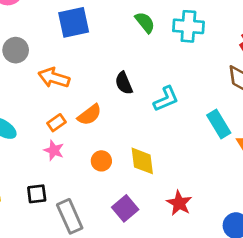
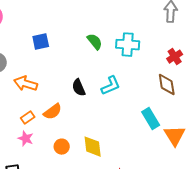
blue square: (74, 22) -> (41, 42), size x0.7
cyan L-shape: (166, 99) -> (111, 86), moved

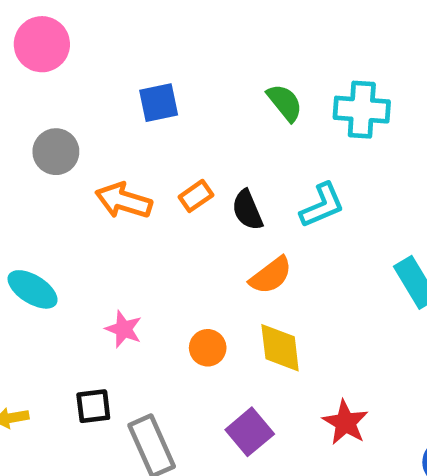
orange semicircle: (53, 112) -> (271, 275), moved
orange rectangle: (28, 118) -> (196, 196), moved

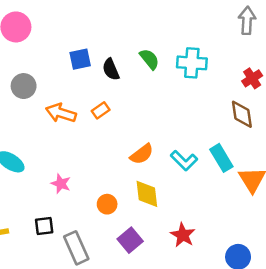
cyan L-shape: (322, 205) -> (184, 161), moved, turned 68
black semicircle: (247, 210) -> (111, 69), moved
orange circle: (208, 348) -> (107, 204), moved

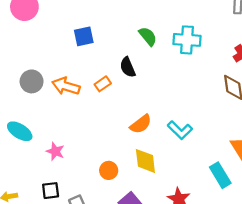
black semicircle: (111, 69) -> (128, 67), moved
gray circle: (24, 86) -> (32, 81), moved
cyan rectangle: (221, 158) -> (220, 175), moved
pink star: (61, 184) -> (55, 151), moved

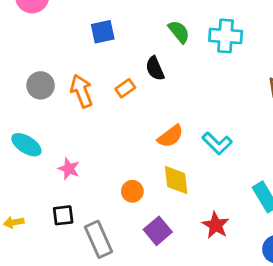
orange arrow: (66, 86) -> (81, 91), turned 52

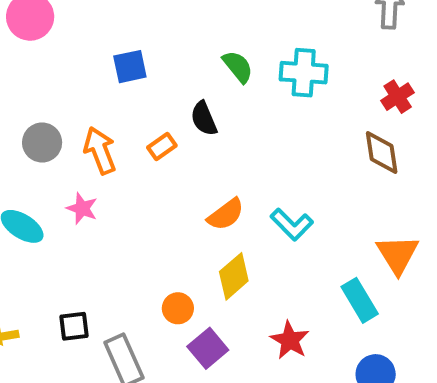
pink star: (69, 169) -> (82, 208), moved
yellow diamond: (176, 180) -> (234, 276), turned 56
orange circle: (132, 191) -> (178, 308), moved

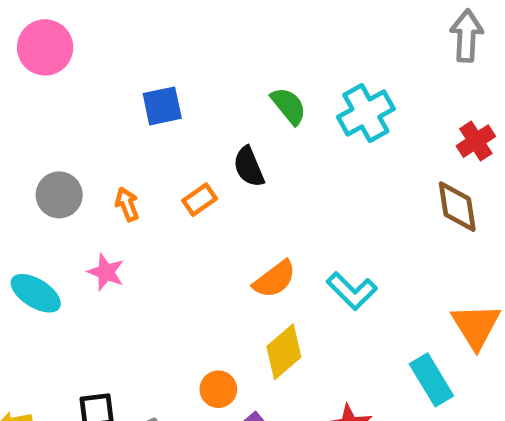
cyan cross: (304, 73) -> (366, 113), turned -33
orange arrow: (100, 150) -> (127, 204), size x0.6

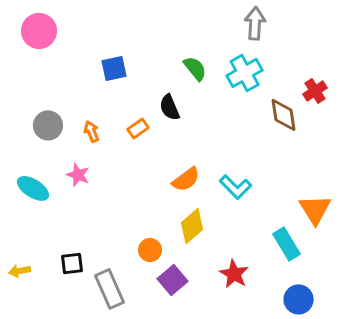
gray arrow: (467, 36) -> (255, 23), moved
brown diamond: (457, 207) -> (284, 115), moved

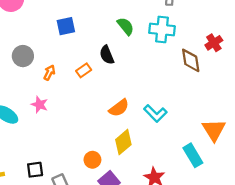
cyan cross: (245, 73) -> (162, 30), turned 35
gray circle: (48, 125) -> (23, 56), moved
orange arrow: (91, 131) -> (49, 73), turned 48

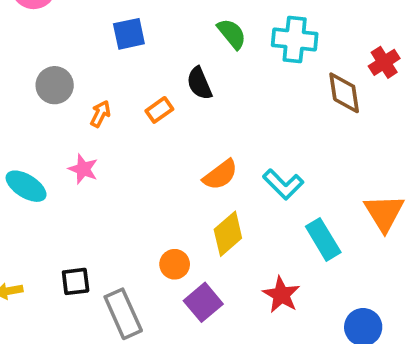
cyan rectangle: (193, 155) -> (323, 239), moved

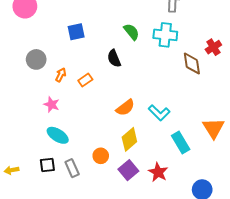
orange rectangle: (159, 110) -> (85, 80), moved
cyan ellipse: (26, 186) -> (58, 135), moved
purple square: (203, 302) -> (128, 170), moved
gray rectangle: (123, 314) -> (72, 168), moved, size x0.7

